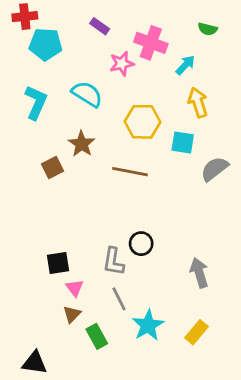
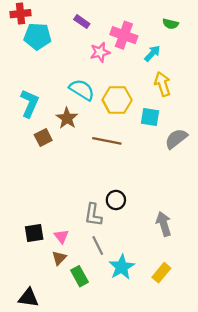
cyan semicircle: (87, 94) -> (82, 90), moved
cyan L-shape: (36, 102) -> (30, 103), moved
black square: (58, 263) -> (34, 233), moved

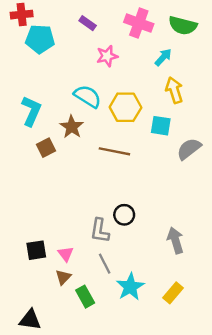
green semicircle: (170, 24) -> (183, 26), size x1.6
pink cross: (124, 35) -> (139, 23), moved

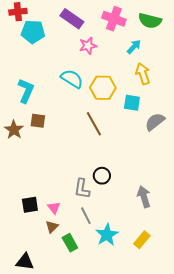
purple rectangle: (88, 23) -> (72, 19), size x1.6
brown star: (72, 127) -> (14, 130), moved
brown square: (46, 148) -> (38, 121), turned 35
brown line: (114, 151) -> (94, 124), turned 50

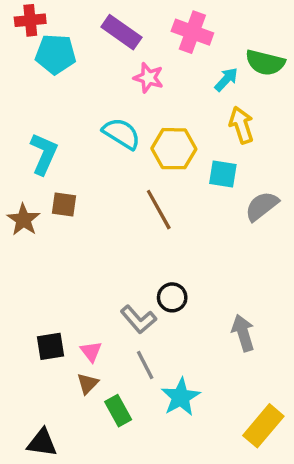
green semicircle: (150, 21) -> (265, 63), moved
pink star: (88, 46) -> (149, 78), turned 30
gray L-shape: (82, 189) -> (138, 319), turned -50
yellow rectangle: (142, 240) -> (263, 426), moved, size x1.4

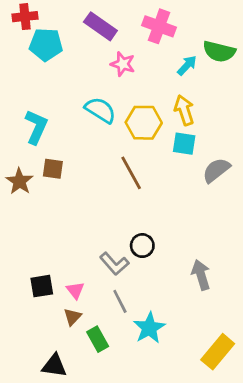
yellow arrow: (241, 125) -> (184, 110), moved
black triangle: (42, 443) -> (54, 366), moved

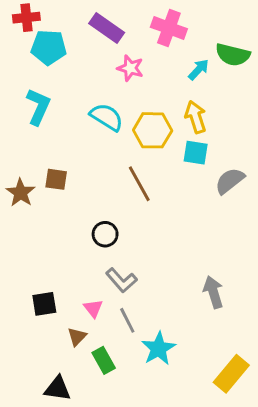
cyan L-shape: (36, 127) -> (38, 107), moved
black circle: (142, 246) -> (105, 234), moved
pink triangle: (75, 290) -> (93, 308), moved

